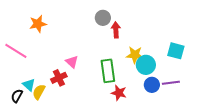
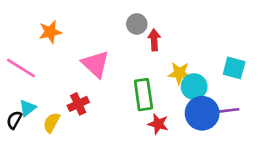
pink triangle: (72, 62) -> (96, 64), moved, size x1.6
cyan triangle: (29, 85) -> (28, 108), moved, turned 40
blue circle: (152, 85) -> (202, 113), size x1.6
black semicircle: (17, 96) -> (14, 120), moved

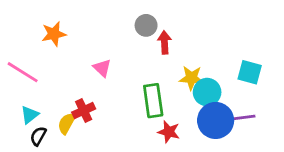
pink triangle: (96, 64) -> (102, 68), size x0.6
black semicircle: (14, 120) -> (38, 136), moved
yellow semicircle: (52, 123) -> (67, 123), moved

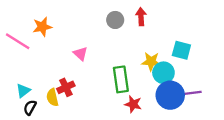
red arrow: (165, 42) -> (141, 17), moved
pink line: (23, 72) -> (18, 41), moved
cyan square: (250, 72) -> (181, 50), moved
yellow semicircle: (67, 123) -> (52, 97), turned -42

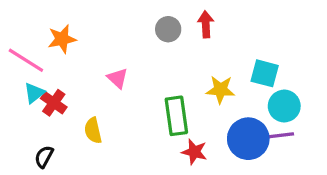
cyan circle: (163, 73) -> (284, 106), moved
red cross: (66, 87) -> (54, 103), moved, turned -30
cyan triangle: (23, 91) -> (34, 93), moved
yellow semicircle: (52, 97) -> (93, 131), moved

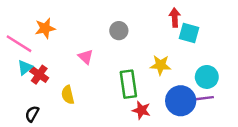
red arrow: (206, 24) -> (175, 18), moved
gray circle: (168, 29) -> (119, 31), moved
cyan square: (265, 73) -> (189, 33), moved

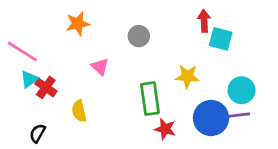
orange star: (45, 28) -> (78, 24), moved

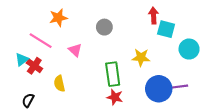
pink line: (22, 51) -> (41, 41), moved
cyan circle: (242, 90) -> (189, 49), moved
red star: (165, 129) -> (115, 97), moved

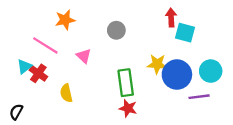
cyan circle: (189, 49) -> (211, 71), moved
blue circle: (159, 89) -> (177, 75), moved
black semicircle: (28, 100) -> (16, 112), moved

